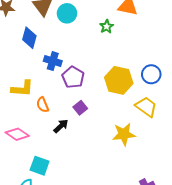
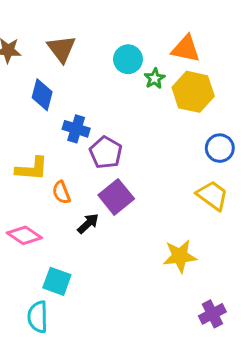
cyan circle: (67, 13) -> (128, 59), moved
yellow hexagon: (119, 80) -> (193, 92), moved
purple square: (80, 108) -> (116, 197), size x1.6
yellow star: (124, 134) -> (180, 256), moved

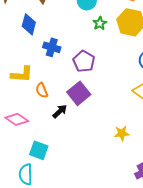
green star: (155, 78) -> (100, 23), moved
purple pentagon: (106, 152) -> (84, 61), moved
yellow star: (180, 256) -> (122, 133), size x0.7

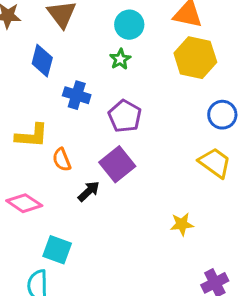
green star: (100, 23) -> (120, 59), moved

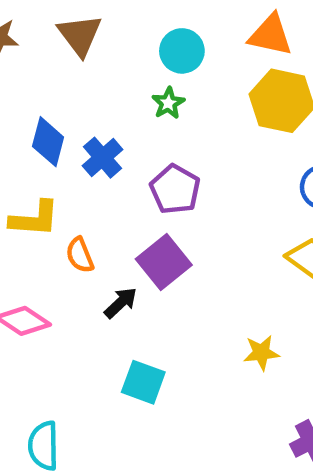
blue diamond: (42, 61) -> (48, 142), moved
blue cross: (77, 95) -> (103, 158), turned 32
cyan square: (57, 250) -> (143, 382), moved

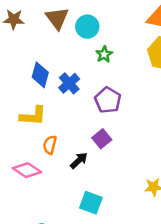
cyan circle: (182, 51) -> (87, 27), moved
orange semicircle: (80, 255) -> (50, 145), moved, turned 36
purple square: (164, 262) -> (102, 139), size x0.7

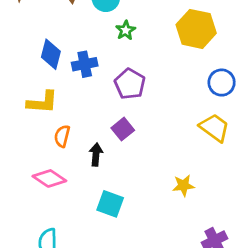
blue cross: (69, 83) -> (85, 64), turned 30
black arrow: (79, 160) -> (96, 154), turned -42
pink diamond: (27, 170) -> (49, 178), moved

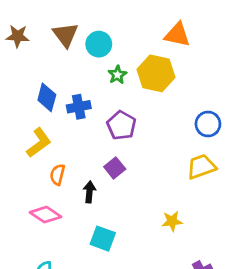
yellow hexagon: (196, 29) -> (156, 73), moved
yellow L-shape: (42, 102) -> (39, 143), turned -40
yellow trapezoid: (214, 128) -> (201, 167), turned -56

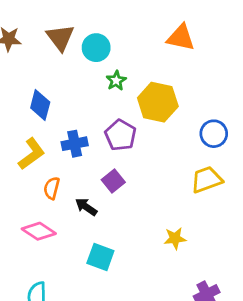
yellow hexagon: (156, 73) -> (158, 102), moved
blue cross: (79, 107) -> (75, 144), moved
black arrow: (89, 192) -> (86, 207), turned -60

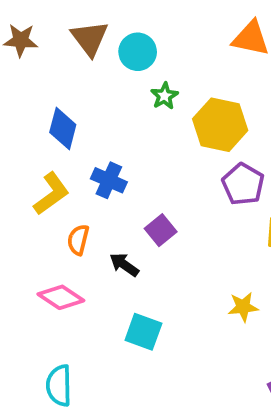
purple pentagon: (121, 135) -> (243, 184), moved
blue cross: (75, 144) -> (109, 180), turned 35

